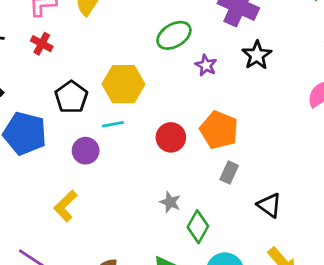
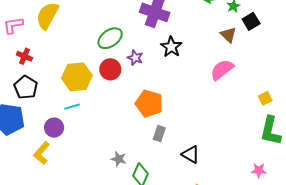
red cross: (42, 44) -> (24, 56), moved
black pentagon: (71, 97) -> (26, 87), moved
red circle: (171, 137) -> (110, 69), moved
yellow L-shape: (65, 206) -> (42, 153), moved

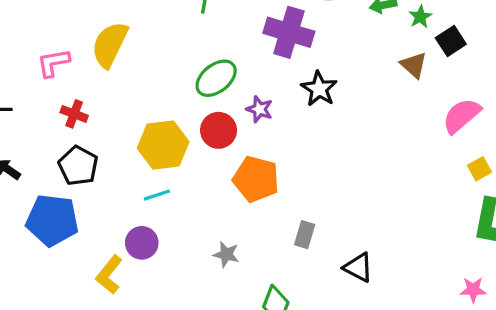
pink semicircle: (222, 70) -> (462, 116), moved
orange pentagon: (149, 103) -> (256, 179), moved
purple circle: (54, 128) -> (142, 243), moved
gray star: (119, 159) -> (226, 254), moved

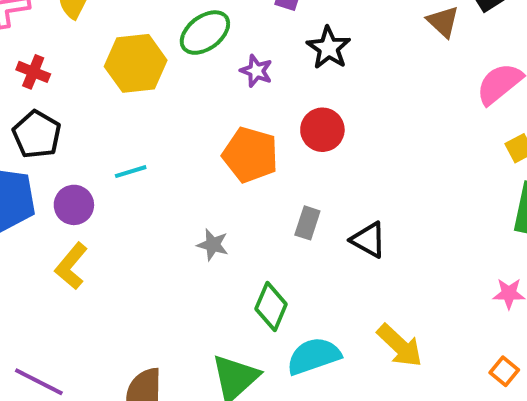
red circle: (219, 130) -> (322, 130), moved
yellow hexagon: (163, 145) -> (136, 63), moved
purple circle: (142, 243) -> (74, 205), moved
black triangle: (358, 267) -> (368, 240), moved

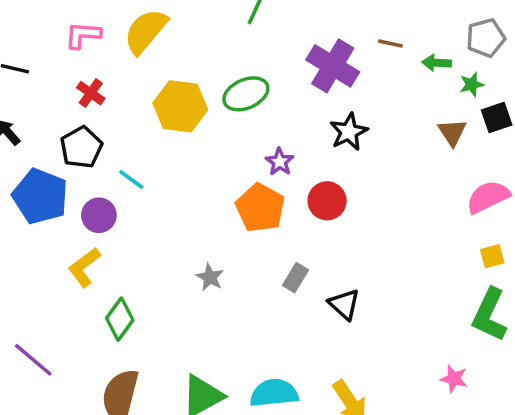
purple star: (256, 71) -> (280, 162), moved
cyan line: (131, 172) -> (131, 180), moved, turned 40
green diamond: (271, 307) -> (120, 319), moved

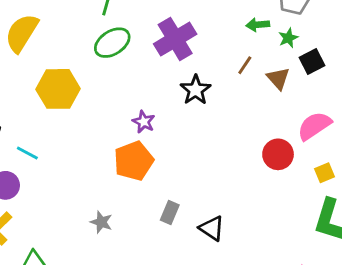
brown line: (390, 44) -> (245, 65), moved, turned -60
purple cross: (333, 66) -> (175, 39), turned 36
green ellipse: (246, 94) -> (112, 43), moved
red circle: (327, 201) -> (278, 154), moved
orange pentagon: (260, 208) -> (134, 161), turned 30

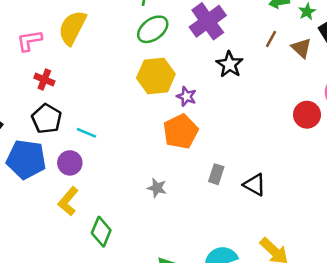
yellow hexagon: (58, 89) -> (156, 76), moved

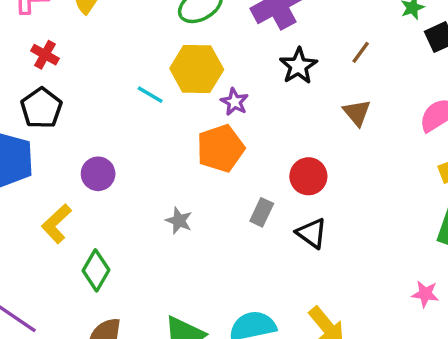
brown line: (271, 39) -> (361, 52), moved
brown triangle: (301, 48) -> (357, 113), moved
red circle: (307, 115) -> (308, 176), moved
cyan line: (87, 133) -> (150, 95), moved
purple circle: (70, 163) -> (98, 174), moved

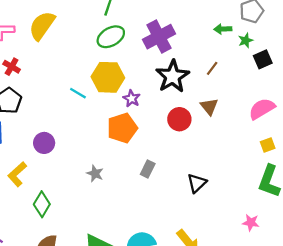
black star: (298, 66) -> (173, 76), size x1.4
red circle: (308, 176) -> (179, 119), moved
black triangle: (312, 233) -> (197, 183), moved, turned 40

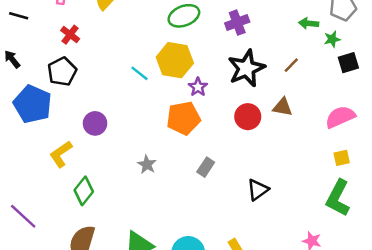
purple cross: (159, 37) -> (237, 23), size x0.7
brown triangle: (209, 107) -> (283, 107), turned -48

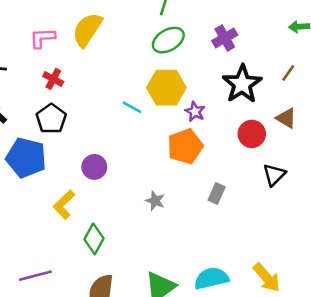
brown triangle: (283, 107) -> (286, 118), turned 30
black triangle: (258, 190) -> (274, 175), moved
purple line: (23, 216) -> (35, 276), turned -48

